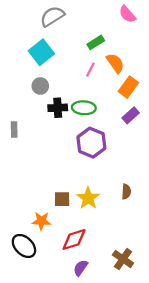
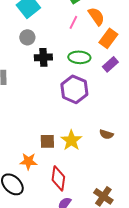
green ellipse: (84, 108) -> (79, 57), moved
brown semicircle: (126, 192) -> (106, 134), turned 104
red diamond: (74, 239) -> (58, 178), turned -65

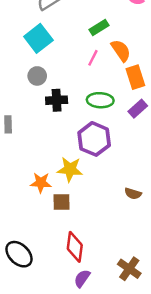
orange rectangle: (108, 38) -> (135, 77), turned -54
yellow star: (71, 140) -> (70, 169), moved, turned -30
orange star: (28, 161) -> (41, 183), moved

